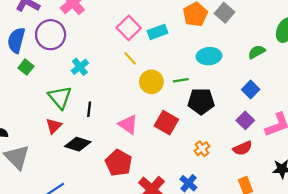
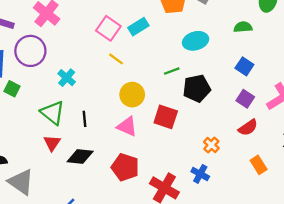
green semicircle: (257, 52) -> (243, 27), turned 36
yellow circle: (151, 82) -> (132, 95), moved
orange cross: (202, 149) -> (211, 145), moved

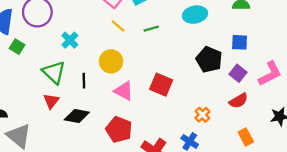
blue square: (244, 66) -> (240, 42), turned -35
green line: (172, 71) -> (151, 29), moved
black pentagon: (197, 88) -> (209, 59), moved, turned 30
yellow circle: (132, 95) -> (111, 61), moved

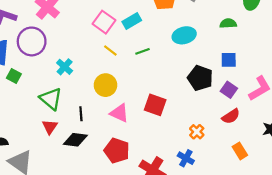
black line: (84, 81) -> (81, 114), moved

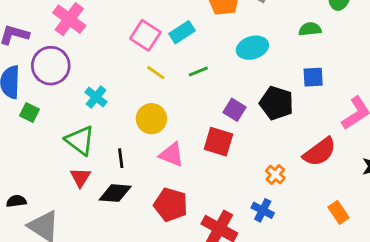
purple square: (229, 90) -> (234, 110), moved
red semicircle: (231, 116) -> (320, 152), size x1.4
orange rectangle: (240, 151) -> (339, 212), moved

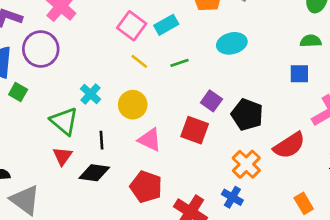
green semicircle: (310, 29) -> (311, 41), moved
blue square: (313, 77) -> (299, 74), moved
cyan cross: (96, 97) -> (91, 94), moved
black pentagon: (276, 103) -> (247, 115), moved
orange cross: (275, 175) -> (246, 164), size x1.5

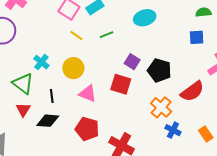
blue cross: (232, 197) -> (173, 130), moved

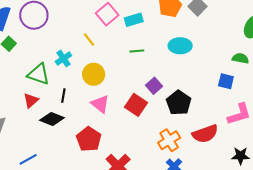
yellow line: (76, 35) -> (89, 40), moved
green triangle: (23, 84) -> (39, 74), turned -35

